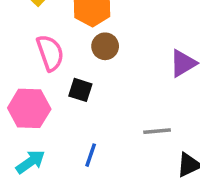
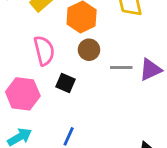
gray line: (157, 131) -> (121, 67), moved

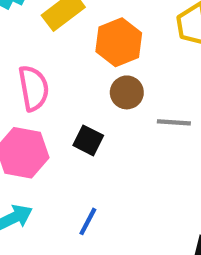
pink semicircle: (44, 51) -> (34, 88), moved

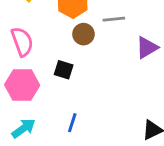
gray line: (174, 122) -> (114, 19), moved

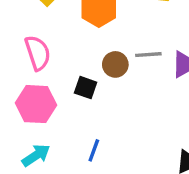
gray line: (114, 19) -> (148, 55), moved
brown circle: (83, 34) -> (115, 64), moved

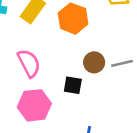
gray line: (148, 55) -> (122, 63), moved

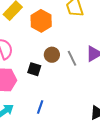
gray line: (122, 63) -> (72, 58), turned 70

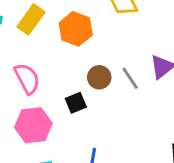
black square: (34, 69) -> (76, 103), turned -32

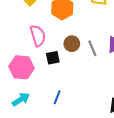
pink semicircle: (27, 79) -> (38, 36), moved

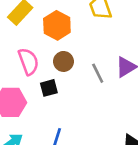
brown circle: (72, 44) -> (64, 61), moved

